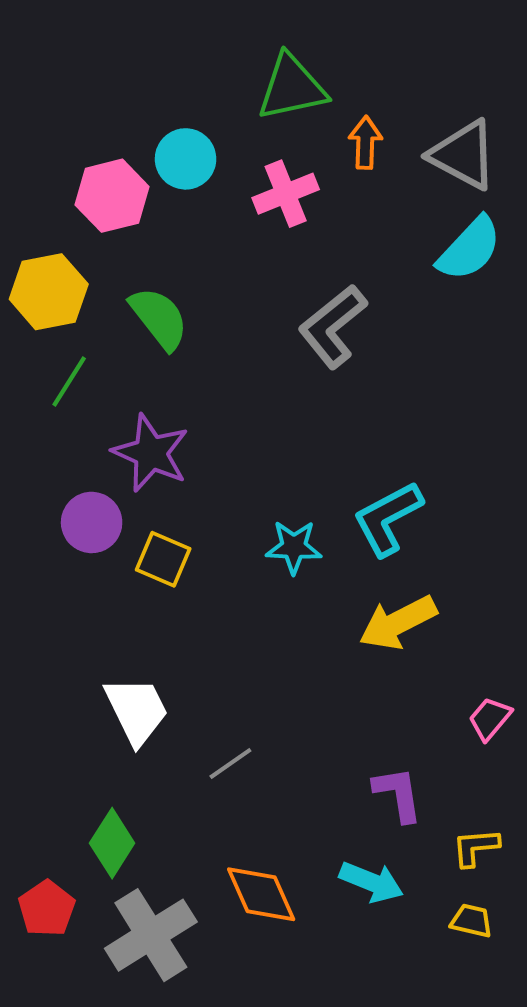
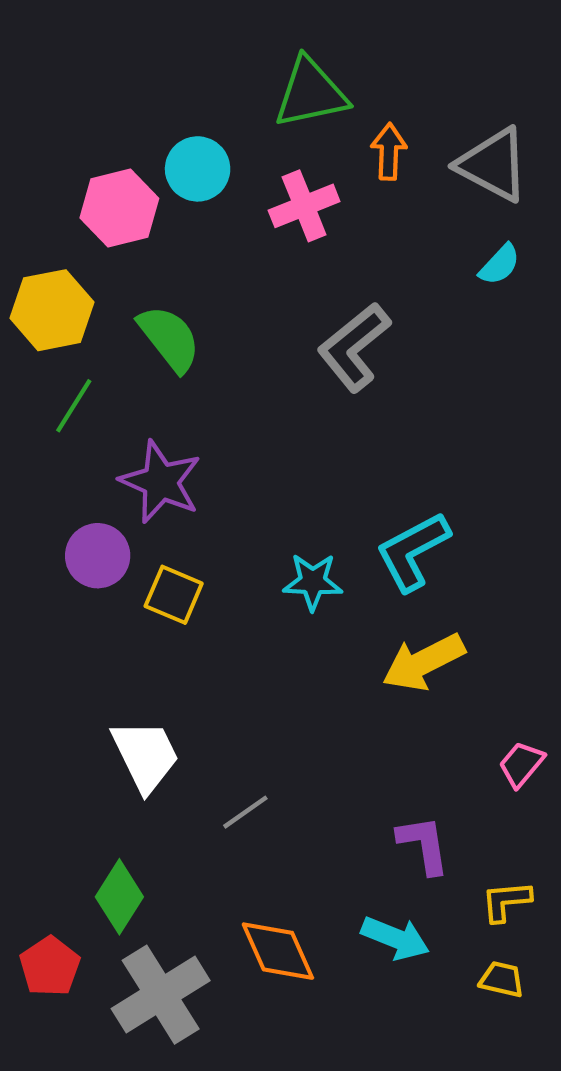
cyan semicircle: (469, 249) -> (500, 265), size x0.6

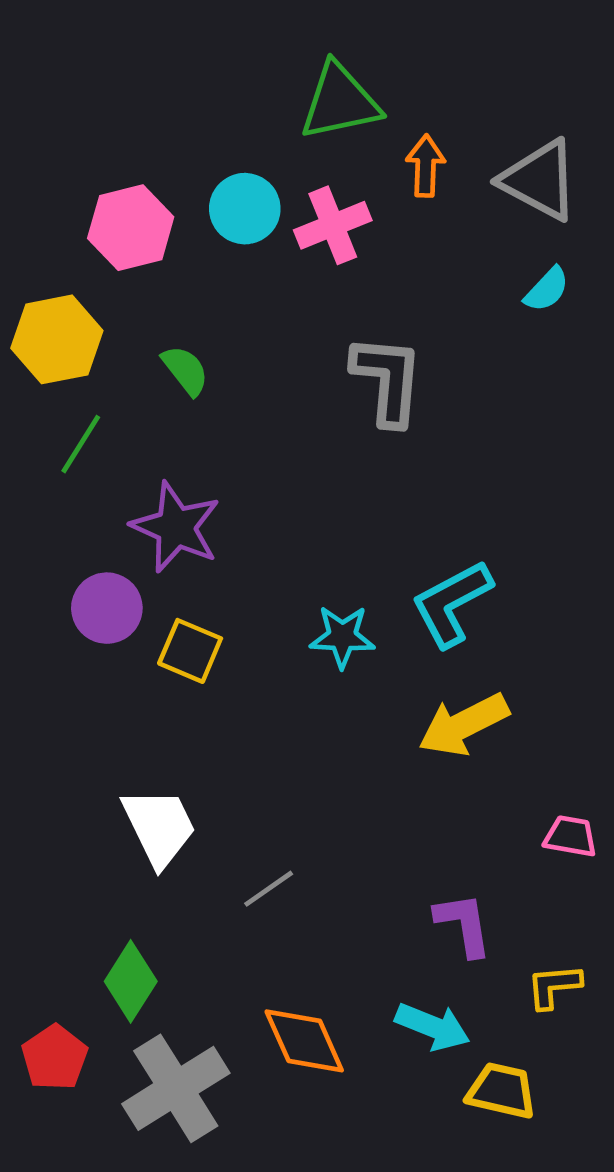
cyan circle: (198, 169) -> (245, 209), moved
green semicircle: (169, 338) -> (185, 370), size x0.7
gray L-shape: (354, 347) -> (387, 380), turned 134
pink trapezoid: (521, 764) -> (571, 836), turned 60
yellow trapezoid: (502, 979) -> (502, 1091), moved, size x1.4

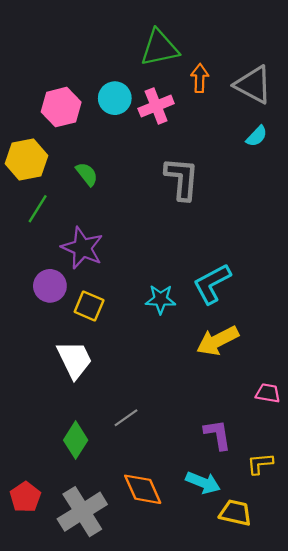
white trapezoid: (159, 827) -> (75, 360), moved
green diamond: (131, 981) -> (76, 440), moved

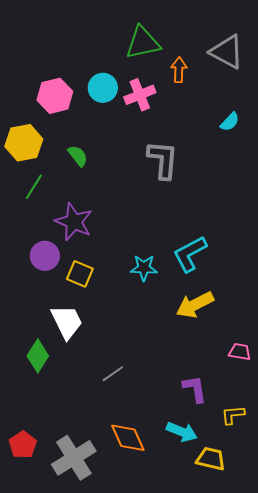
gray triangle: (253, 85) -> (227, 52), moved
green diamond: (76, 440) -> (38, 356), moved

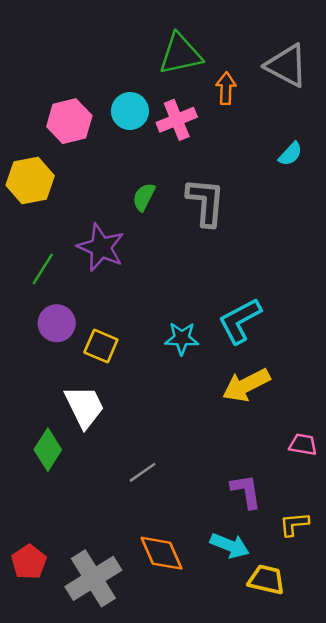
green semicircle: (78, 156) -> (144, 197), moved, turned -115
green line: (34, 187) -> (43, 269), moved
purple star: (74, 222) -> (101, 247), moved

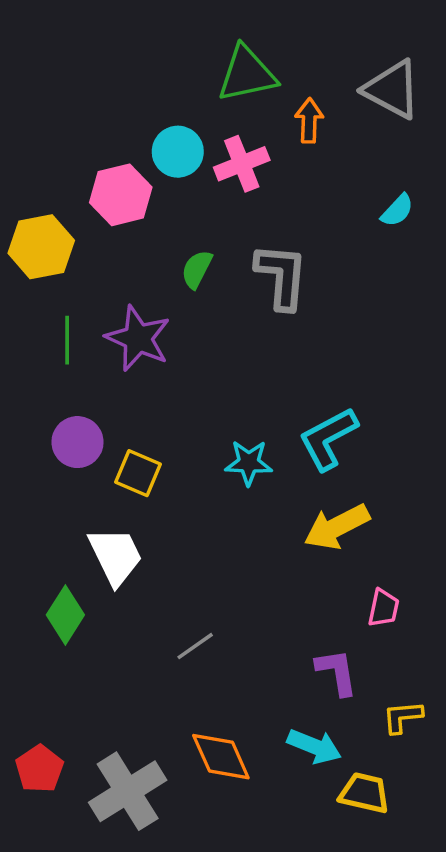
pink hexagon: (69, 121) -> (121, 195), moved
green line: (43, 269) -> (67, 340), moved, turned -32
pink trapezoid: (303, 445) -> (383, 608), moved, turned 92

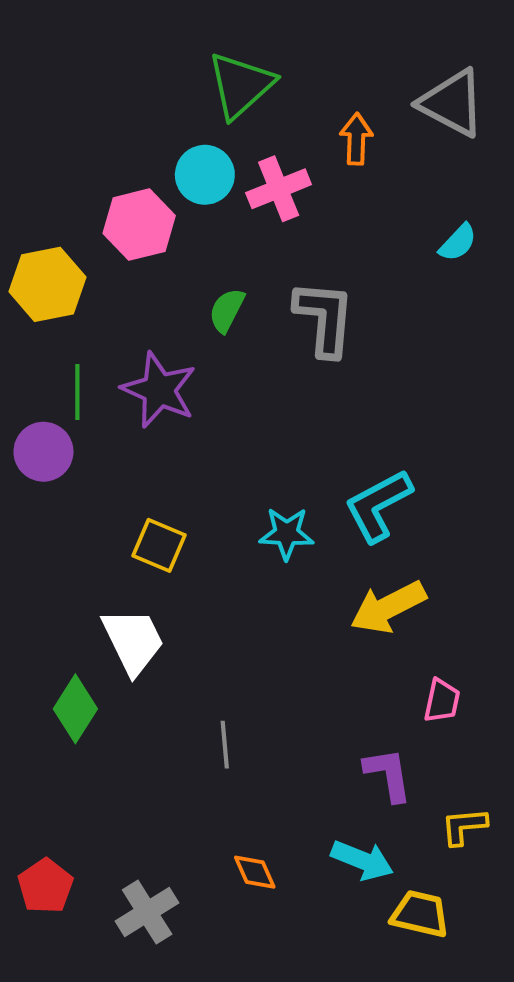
green triangle: (247, 74) -> (241, 85), moved, turned -30
purple circle: (78, 442) -> (43, 452), moved
gray line: (195, 646) -> (225, 745), turned -60
orange diamond: (221, 757) -> (255, 872), size x0.6
gray cross: (128, 791) -> (147, 912), size x0.7

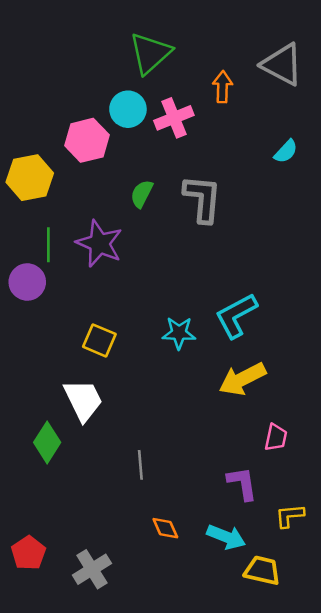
orange diamond: (255, 872) -> (165, 528), moved

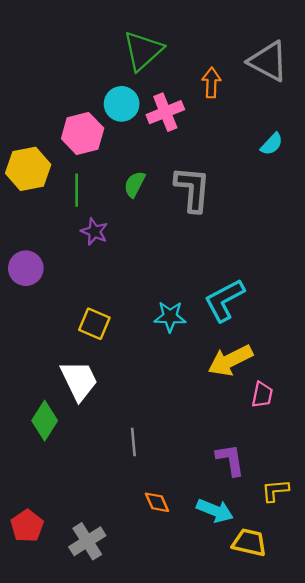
purple star: (99, 243) -> (94, 232), size x0.6
green line: (48, 245) -> (77, 190), moved
pink trapezoid: (276, 437) -> (262, 395), moved

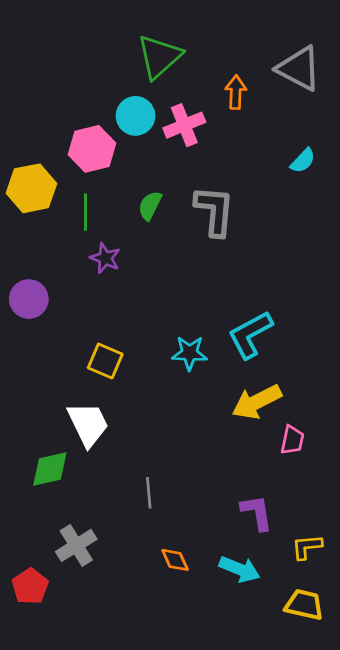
green diamond: (45, 421) -> (50, 469), turned 45
gray cross: (87, 541) -> (76, 545), moved
yellow trapezoid: (249, 542) -> (304, 605), moved

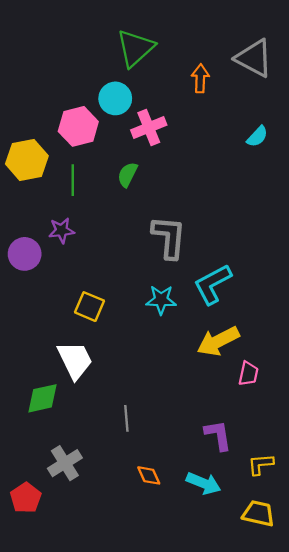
pink cross: (184, 125) -> (149, 128), moved
gray L-shape: (215, 211) -> (169, 237), moved
purple star: (105, 258) -> (62, 230), moved, turned -30

